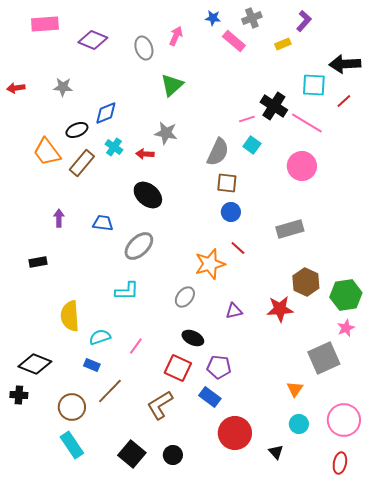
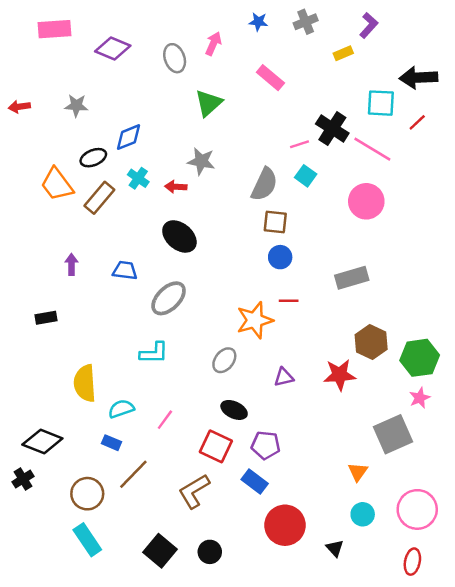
pink rectangle: (234, 41) -> (270, 78), moved
red line: (238, 248) -> (289, 301), turned -42
black cross: (19, 395) -> (23, 479), turned -36

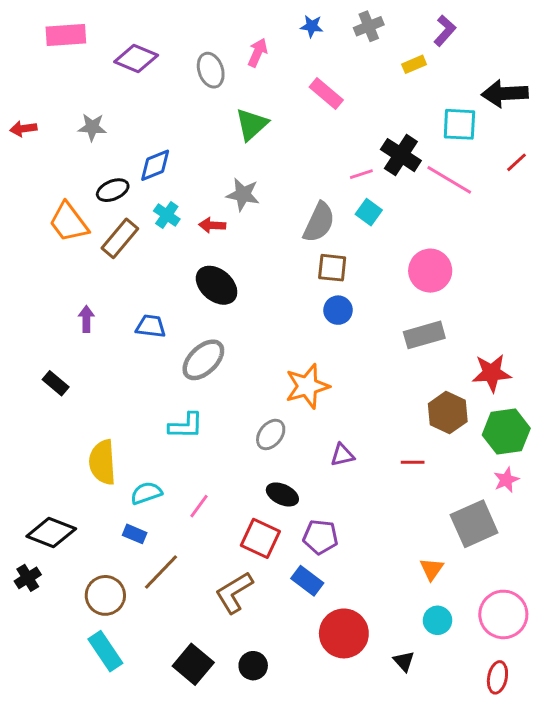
red line: (417, 122) -> (517, 162), moved
pink circle: (366, 201) -> (430, 271), moved
red line: (289, 301) -> (413, 462), moved
black rectangle: (46, 318) -> (56, 383), turned 50
red star: (340, 375) -> (492, 373), moved

